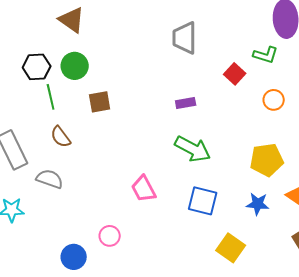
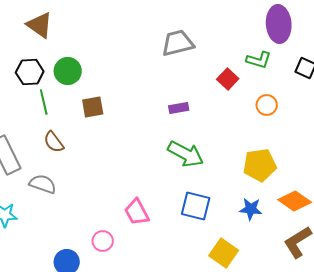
brown triangle: (72, 20) -> (40, 25), moved
gray trapezoid: (185, 38) -> (178, 43), turned 76
pink trapezoid: (144, 189) -> (137, 212), moved

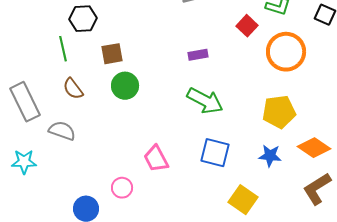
green circle: (68, 71) -> (125, 86), moved
black hexagon: (30, 72) -> (83, 19), moved
orange circle: (267, 105) -> (286, 52), size x1.8

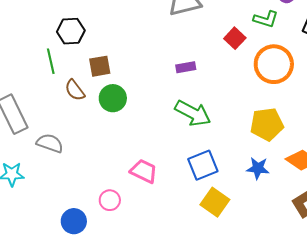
brown semicircle: (73, 89) -> (75, 90), moved
blue square: (215, 153) -> (203, 165), turned -36
pink trapezoid: (156, 159) -> (144, 171), turned 144
yellow square: (243, 200) -> (215, 202), moved

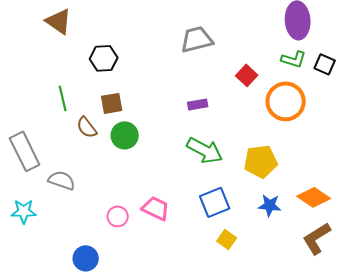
green L-shape: (266, 19) -> (294, 59), moved
black hexagon: (71, 31) -> (104, 58), moved
yellow pentagon: (267, 124) -> (261, 161), moved
pink circle: (110, 200) -> (118, 216), moved
yellow square: (215, 202) -> (227, 239), size x0.7

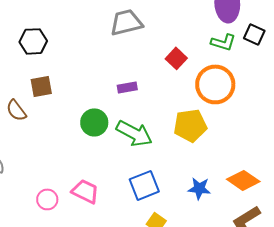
black square: (325, 64) -> (254, 34), moved
green circle: (125, 135) -> (94, 122), moved
yellow pentagon: (261, 161) -> (190, 125), moved

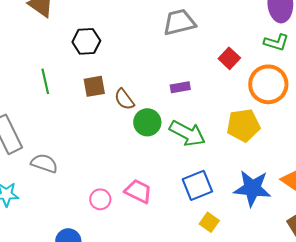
brown semicircle: (16, 110) -> (124, 99), moved
blue star: (199, 188) -> (252, 188), size x1.6

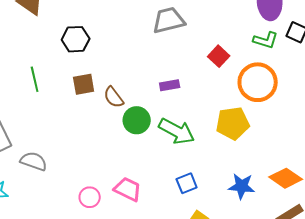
blue square: (197, 185) -> (187, 183), size x0.7
blue star: (252, 188) -> (242, 186), size x0.7

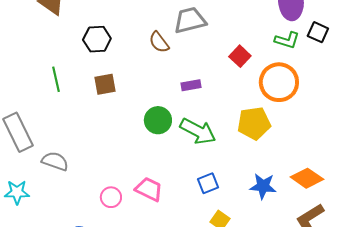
brown semicircle: (114, 97) -> (159, 42), moved

